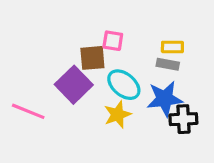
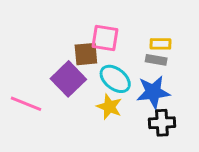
pink square: (113, 41) -> (105, 38), size x1.4
yellow star: (118, 114) -> (109, 107), turned -30
black cross: (183, 119) -> (162, 123), moved

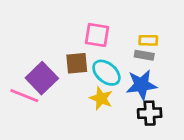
brown square: (86, 54) -> (77, 63), moved
purple square: (68, 79) -> (42, 78), moved

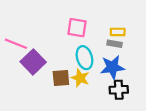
brown square: (77, 63) -> (61, 78), moved
cyan ellipse: (106, 73) -> (84, 58), turned 35
pink line: (24, 96) -> (16, 44), moved

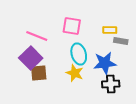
pink line: (16, 44) -> (37, 36), moved
gray rectangle: (114, 44) -> (121, 41), moved
brown square: (61, 78) -> (39, 73), moved

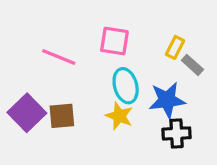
yellow rectangle: (110, 30) -> (175, 47), turned -64
gray rectangle: (121, 41) -> (192, 65), turned 32
purple square: (31, 58) -> (27, 113), moved

